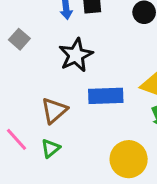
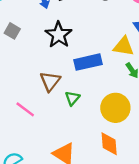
green triangle: (50, 148) -> (72, 98), moved

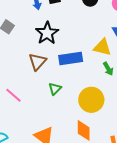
brown triangle: (50, 81) -> (37, 62), moved

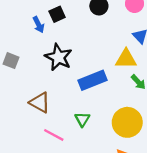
brown triangle: (37, 62) -> (40, 102), moved, turned -30
pink line: (13, 95) -> (54, 135), moved

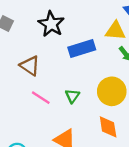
green triangle: (82, 119) -> (72, 96), moved

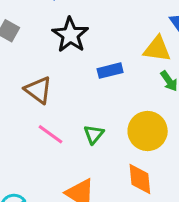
blue rectangle: (82, 49) -> (110, 71), size x0.7

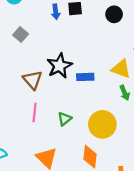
black star: (70, 35) -> (59, 66), moved
pink line: (51, 134) -> (35, 112), turned 48

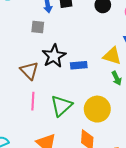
gray square: (21, 34) -> (38, 27), moved, turned -32
green triangle: (65, 119) -> (61, 106), size x1.6

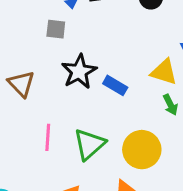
blue rectangle: (79, 65) -> (115, 85), turned 35
brown triangle: (29, 71) -> (21, 84), moved

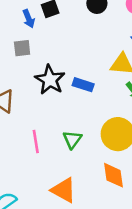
green triangle: (89, 144) -> (72, 139), size x0.7

